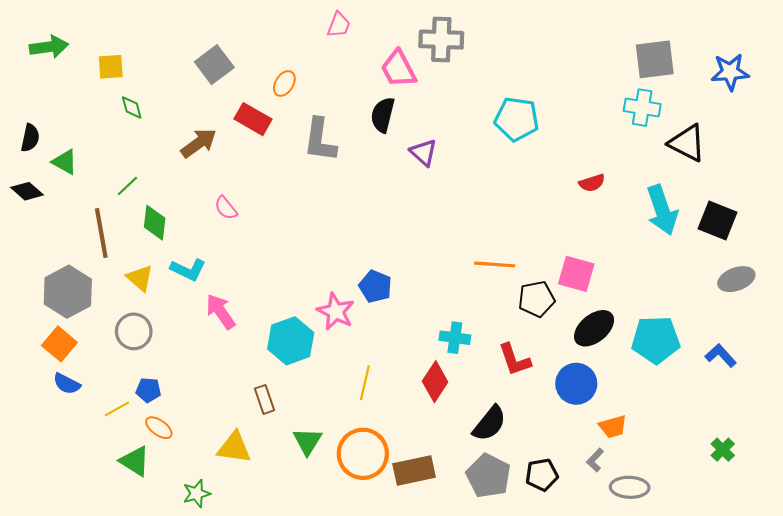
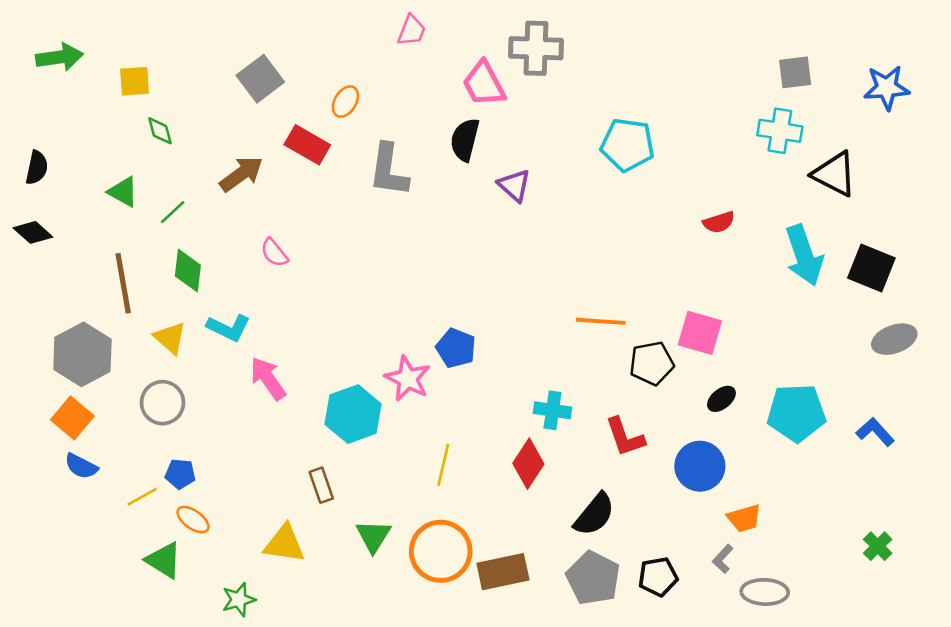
gray square: (655, 59) -> (795, 72), size x0.7
green triangle: (65, 162) -> (123, 192), moved
green line: (127, 186) -> (173, 212), moved
black ellipse: (594, 328) -> (721, 399), size x0.6

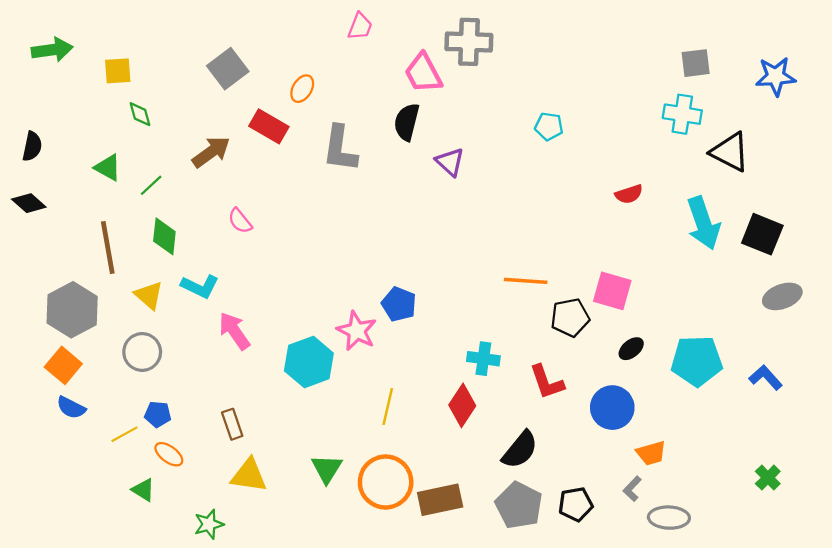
cyan pentagon: (627, 145) -> (549, 126), size x0.6
brown rectangle: (321, 485) -> (232, 424), moved
green triangle: (164, 560) -> (143, 490), size x0.7

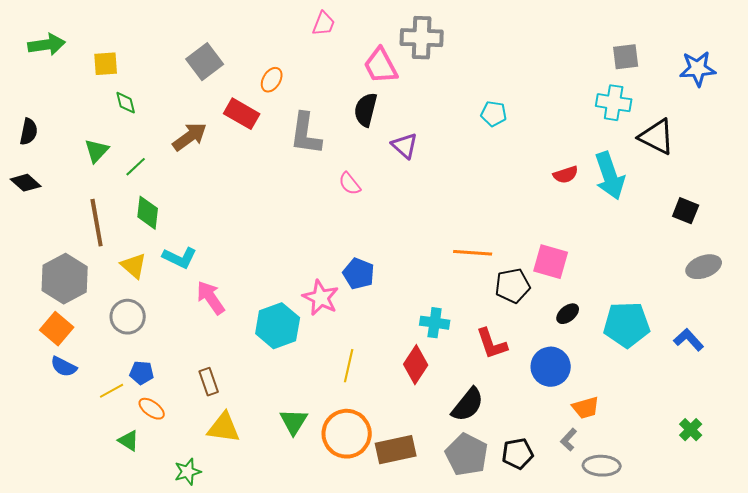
green triangle: (108, 168) -> (97, 151), turned 44
pink semicircle: (240, 221) -> (350, 184), moved
cyan arrow: (703, 223) -> (610, 176), moved
black square: (762, 234) -> (686, 211), size x0.7

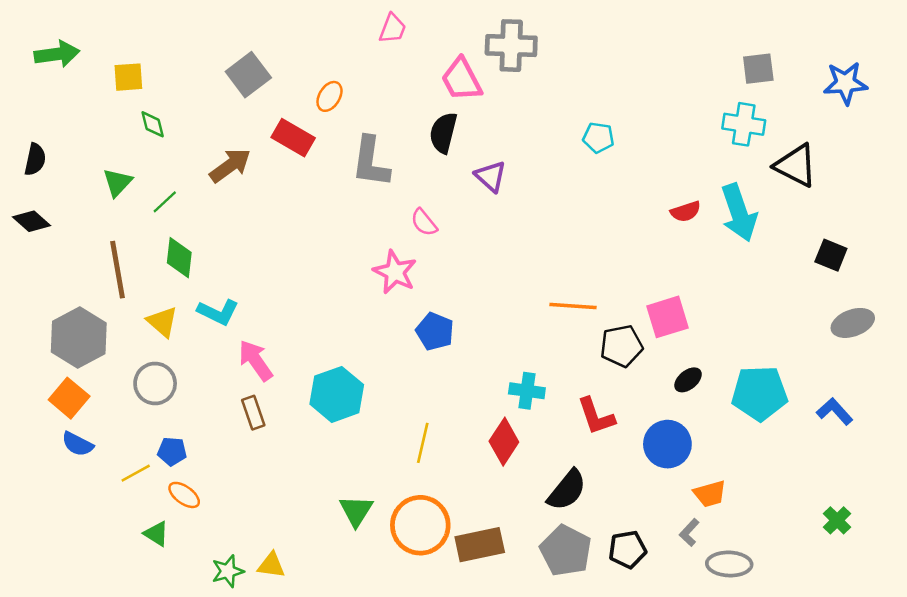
pink square: (551, 262) -> (667, 317), turned -33
pink star: (321, 298) -> (395, 272), moved
brown rectangle: (209, 382) -> (253, 413), moved
yellow triangle: (224, 428) -> (271, 565), moved, size x0.7

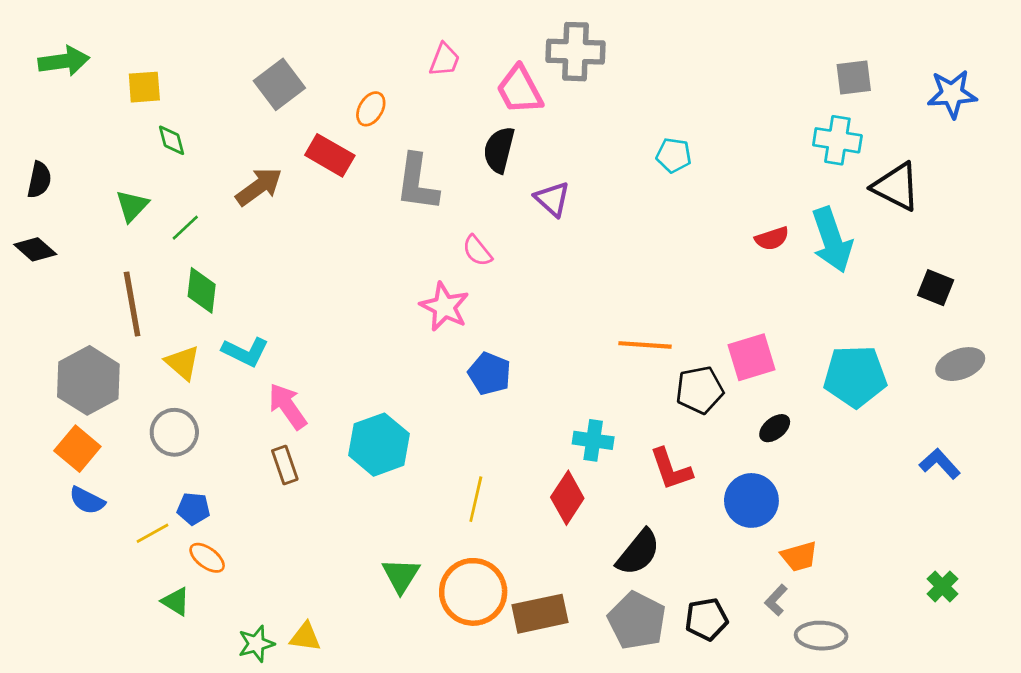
pink trapezoid: (392, 29) -> (444, 60), moved
cyan pentagon: (759, 393) -> (855, 376), moved

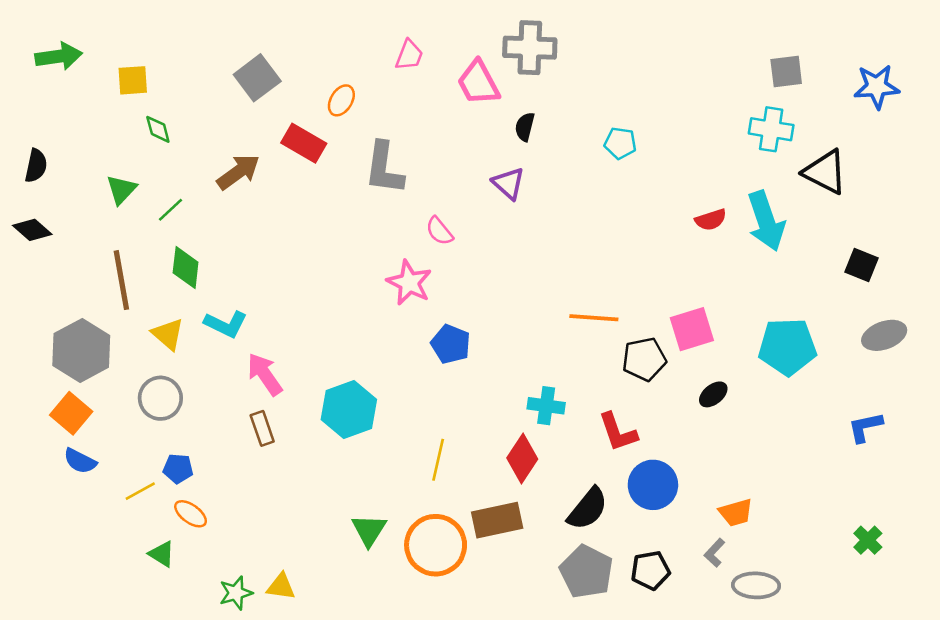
black semicircle: (499, 150) -> (525, 127), moved, size x0.7
blue L-shape: (940, 464) -> (865, 427), turned -60
blue circle: (751, 500) -> (653, 485), moved
brown rectangle: (540, 614) -> (497, 520), moved

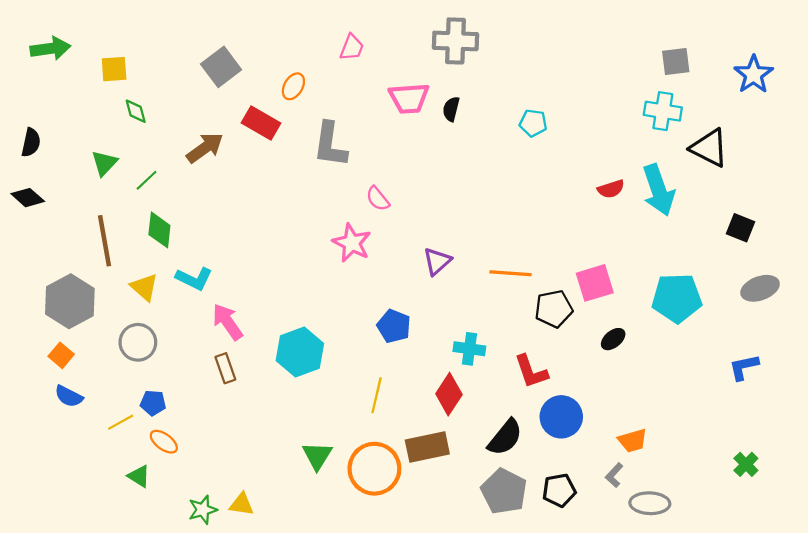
pink trapezoid: (478, 83) -> (409, 98), moved, turned -66
blue star: (877, 87) -> (754, 74), turned -30
purple triangle: (508, 183) -> (437, 261), moved, turned 36
blue pentagon: (451, 344) -> (394, 326), moved
orange square: (71, 413) -> (61, 355), size x0.7

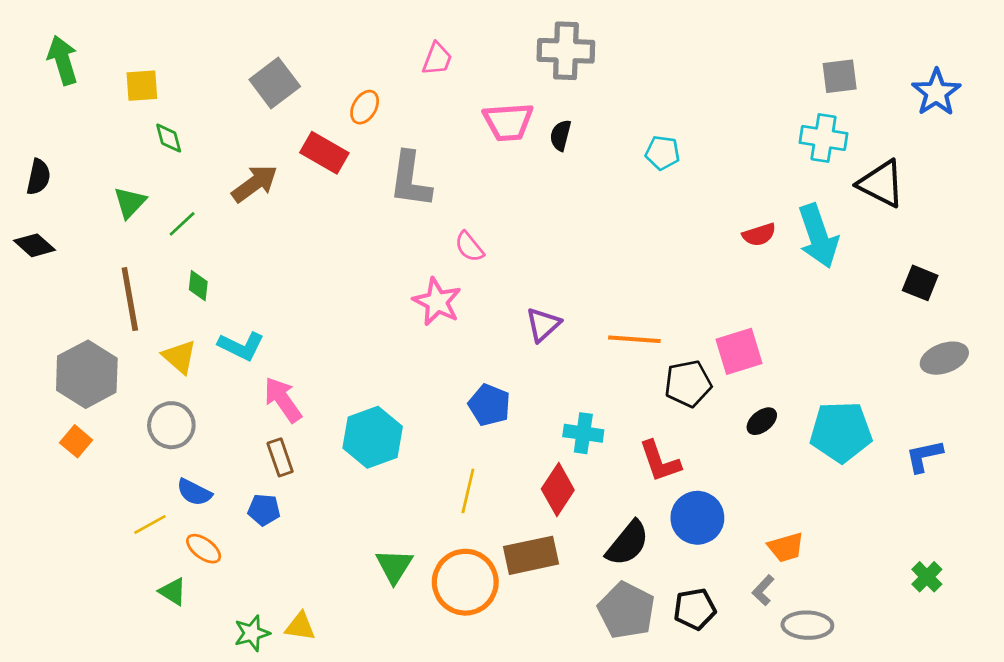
green arrow: (50, 49) -> (63, 60), turned -99
green diamond: (159, 230) -> (198, 286), size x0.7
cyan pentagon: (677, 298) -> (841, 432), moved
blue semicircle: (69, 396) -> (194, 492), moved
blue pentagon: (153, 403) -> (264, 510), moved

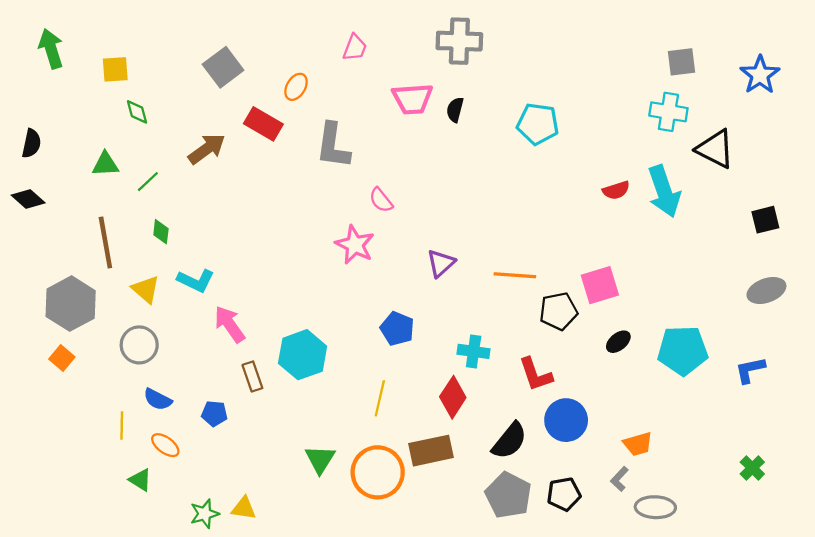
cyan pentagon: (663, 153) -> (538, 124), size x1.5
green triangle: (130, 202) -> (105, 164), turned 44
black square: (920, 283) -> (765, 220), moved, turned -36
brown rectangle: (280, 457) -> (252, 377), moved
yellow line: (150, 524) -> (122, 426), turned -60

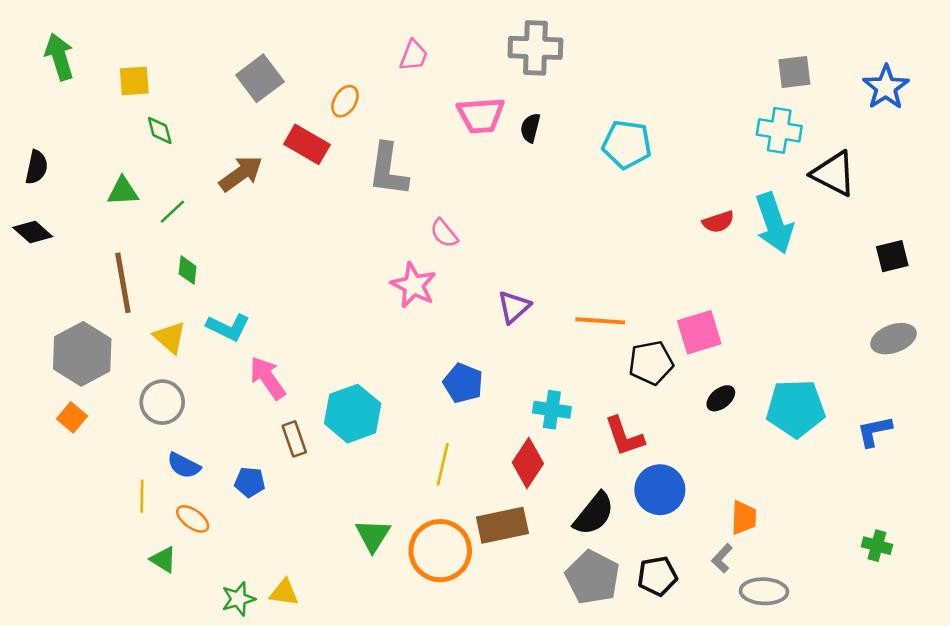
orange trapezoid: (638, 444) -> (744, 518), turned -72
green cross: (752, 468) -> (877, 546), turned -30

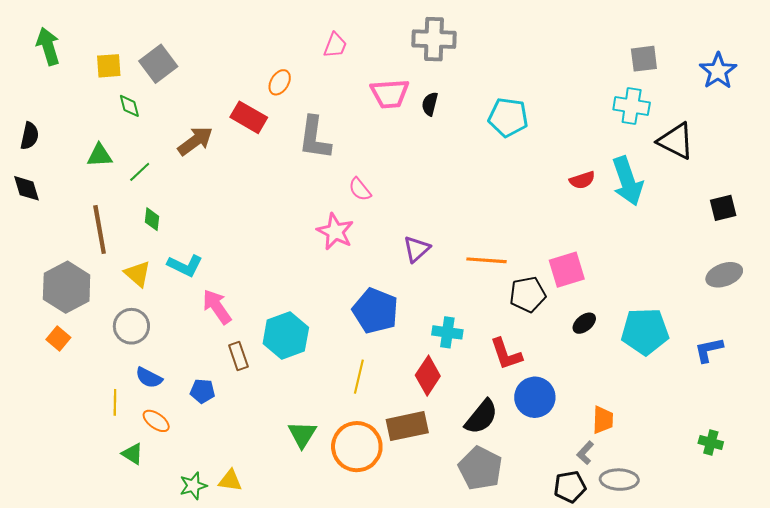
gray square: (260, 78) -> (158, 64), moved
black diamond: (33, 232) -> (26, 188), turned 32
blue pentagon: (463, 383) -> (375, 311), size x1.4
black pentagon: (657, 576) -> (570, 487), moved

